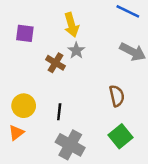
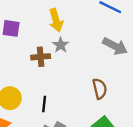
brown cross: (55, 63) -> (41, 57), turned -36

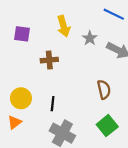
gray star: (61, 45) -> (90, 38), moved

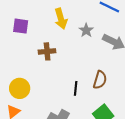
brown semicircle: (104, 90) -> (100, 80), turned 30
black line: (53, 104) -> (76, 88), moved

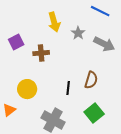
purple square: (21, 26) -> (16, 42), moved, turned -35
yellow circle: (20, 88) -> (27, 89), moved

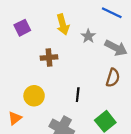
purple square: (16, 42) -> (22, 28), moved
brown semicircle: (91, 80) -> (113, 78), moved

